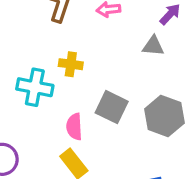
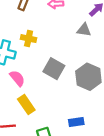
pink semicircle: (74, 127) -> (17, 78), moved, turned 140

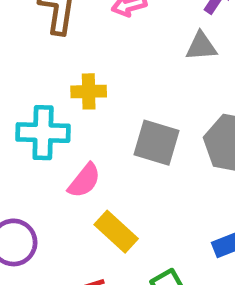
pink semicircle: (17, 78) -> (84, 181), turned 91

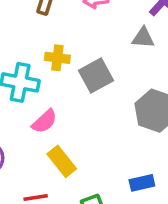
gray square: (156, 143) -> (96, 75), moved, turned 36

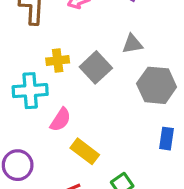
gray triangle: (143, 38) -> (132, 44), moved
blue rectangle: (142, 183) -> (167, 139), moved, turned -55

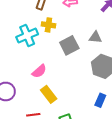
yellow cross: (58, 61) -> (48, 25), moved
cyan cross: (30, 91) -> (27, 36), moved, turned -35

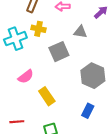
gray triangle: (95, 37) -> (80, 32), moved
yellow rectangle: (49, 94) -> (47, 96), moved

